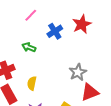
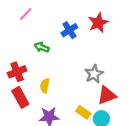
pink line: (31, 15) -> (26, 14), moved

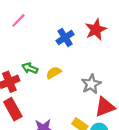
green arrow: (42, 47) -> (30, 68), moved
yellow semicircle: (45, 86) -> (54, 73), moved, turned 48

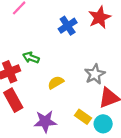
yellow semicircle: (54, 73) -> (56, 82), moved

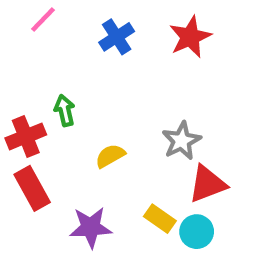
blue cross: (68, 26) -> (117, 37), moved
green arrow: (31, 58) -> (65, 110), turned 56

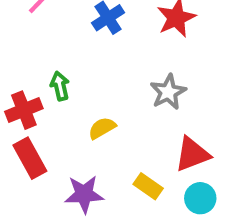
gray star: (181, 141) -> (168, 92), moved
cyan circle: (197, 232) -> (200, 198), moved

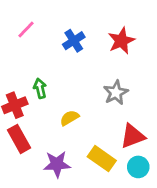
yellow rectangle: (148, 186) -> (102, 159), size x1.4

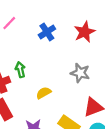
gray star: (116, 93) -> (80, 73), turned -30

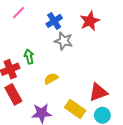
gray star: (80, 73) -> (64, 41), moved

